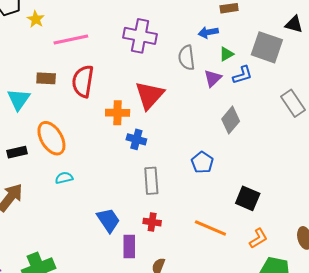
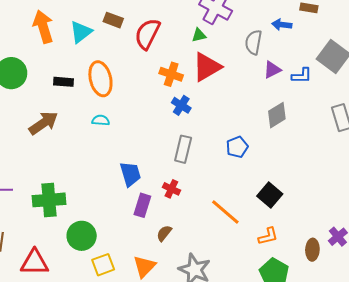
green triangle: (226, 54) -> (199, 35), moved

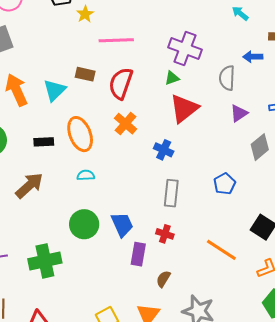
purple triangle: (272, 70) -> (239, 113), moved
orange cross: (171, 74) -> (125, 124), moved, turned 30
green circle: (82, 236) -> (84, 224), moved

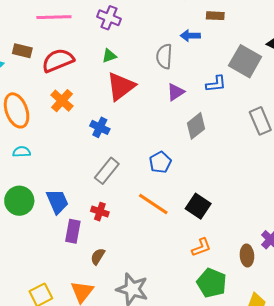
purple cross: (185, 48) -> (109, 18), moved, size x0.7
red semicircle: (121, 83) -> (58, 60), turned 48
gray rectangle: (171, 193) -> (107, 171), turned 32
orange line: (221, 250) -> (153, 204), moved

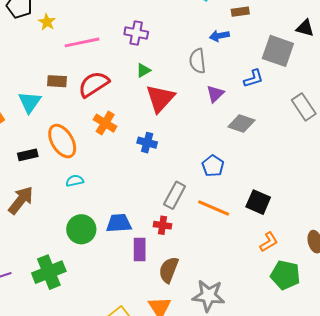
gray diamond: (196, 126) -> (241, 124), turned 68
gray rectangle: (107, 171) -> (175, 195), moved
blue trapezoid: (57, 201) -> (119, 223), turned -60
brown semicircle: (98, 256) -> (169, 270), size x1.5

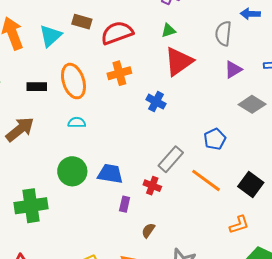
orange cross: (105, 123) -> (119, 73), turned 30
orange L-shape: (269, 242) -> (239, 225), moved
purple rectangle: (140, 250) -> (125, 204), size x0.7
brown semicircle: (169, 270) -> (148, 230), size x0.6

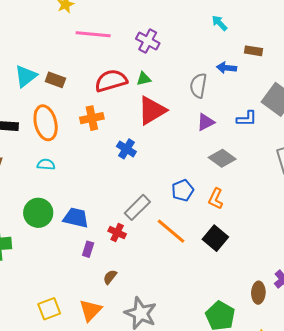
brown rectangle: (82, 22) -> (55, 80), moved
red semicircle: (117, 33) -> (111, 81), moved
orange L-shape: (239, 225) -> (216, 199), moved, turned 130

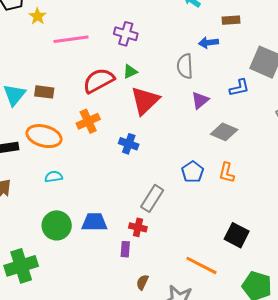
orange ellipse: (46, 123) -> (44, 136), turned -48
orange line: (171, 231) -> (201, 265), moved
black square: (215, 238) -> (237, 235), moved
purple rectangle: (88, 249) -> (125, 249), moved
brown semicircle: (110, 277) -> (142, 282), moved

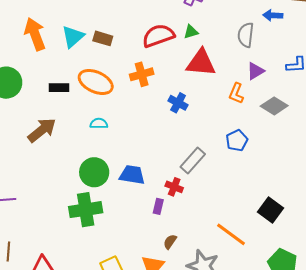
red triangle: (145, 101) -> (201, 63), turned 40
orange L-shape: (227, 173) -> (236, 93), moved
green cross: (21, 266) -> (86, 210), moved

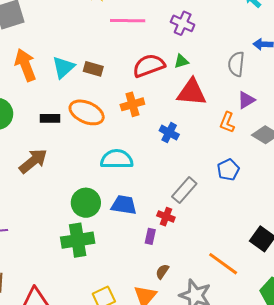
cyan semicircle: (99, 123) -> (117, 159), moved, size x1.8

